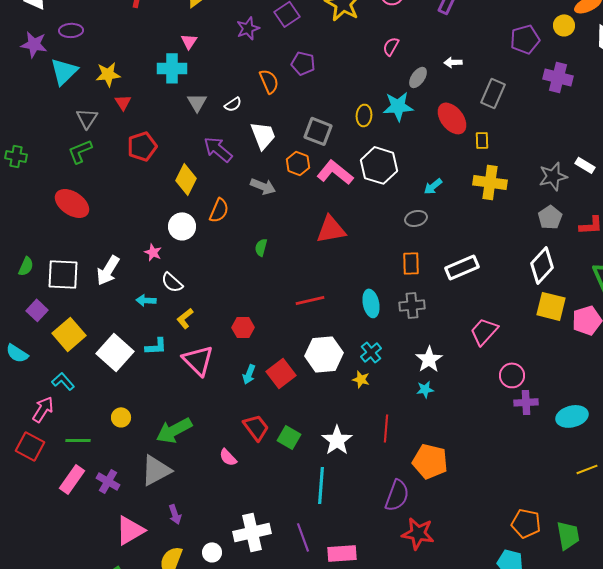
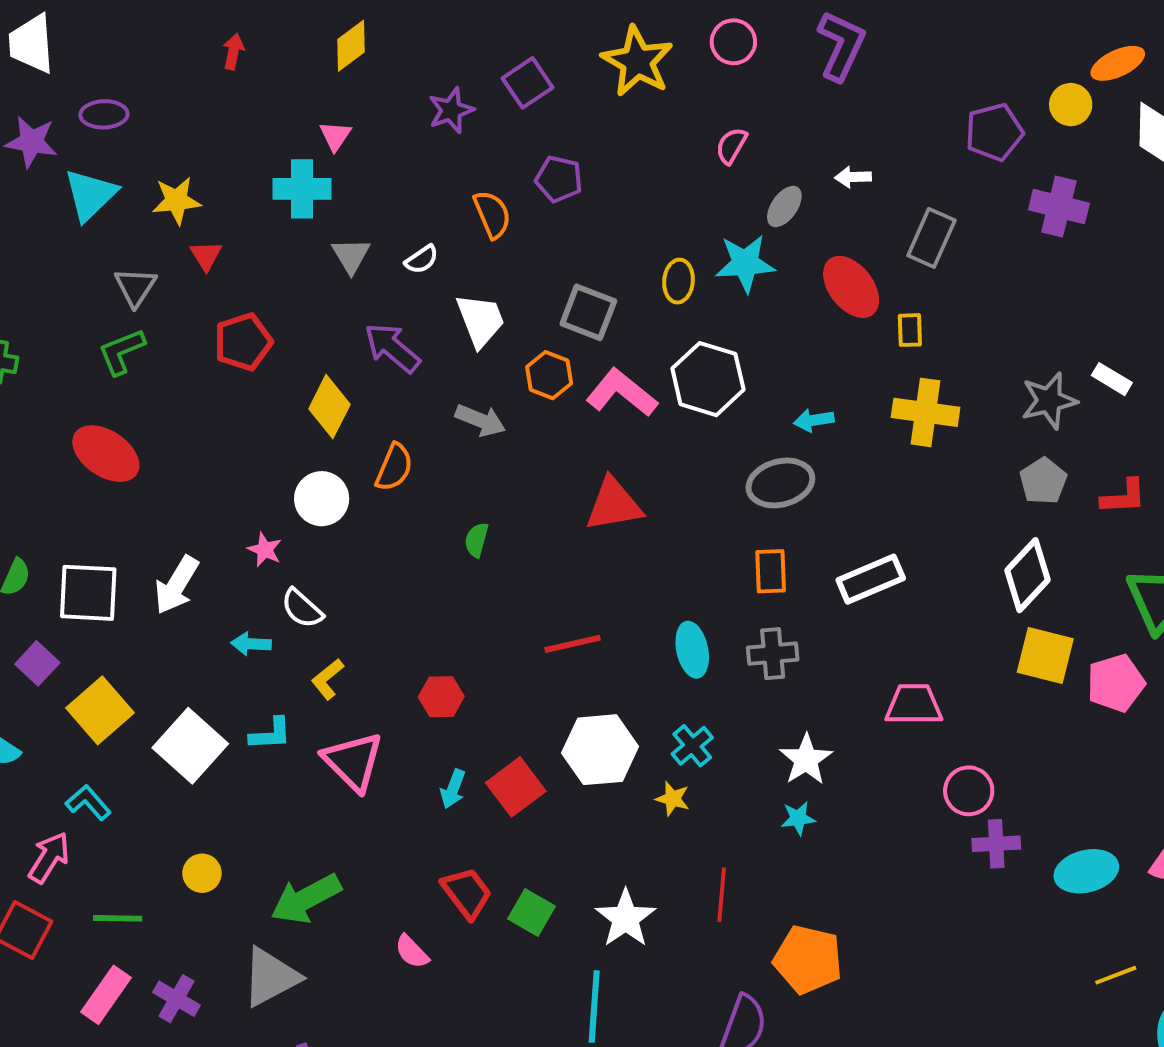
cyan arrow: (433, 186) -> (814, 420), turned 30
gray ellipse: (416, 218) -> (780, 483), size x1.5
pink trapezoid: (484, 331) -> (914, 705), turned 48

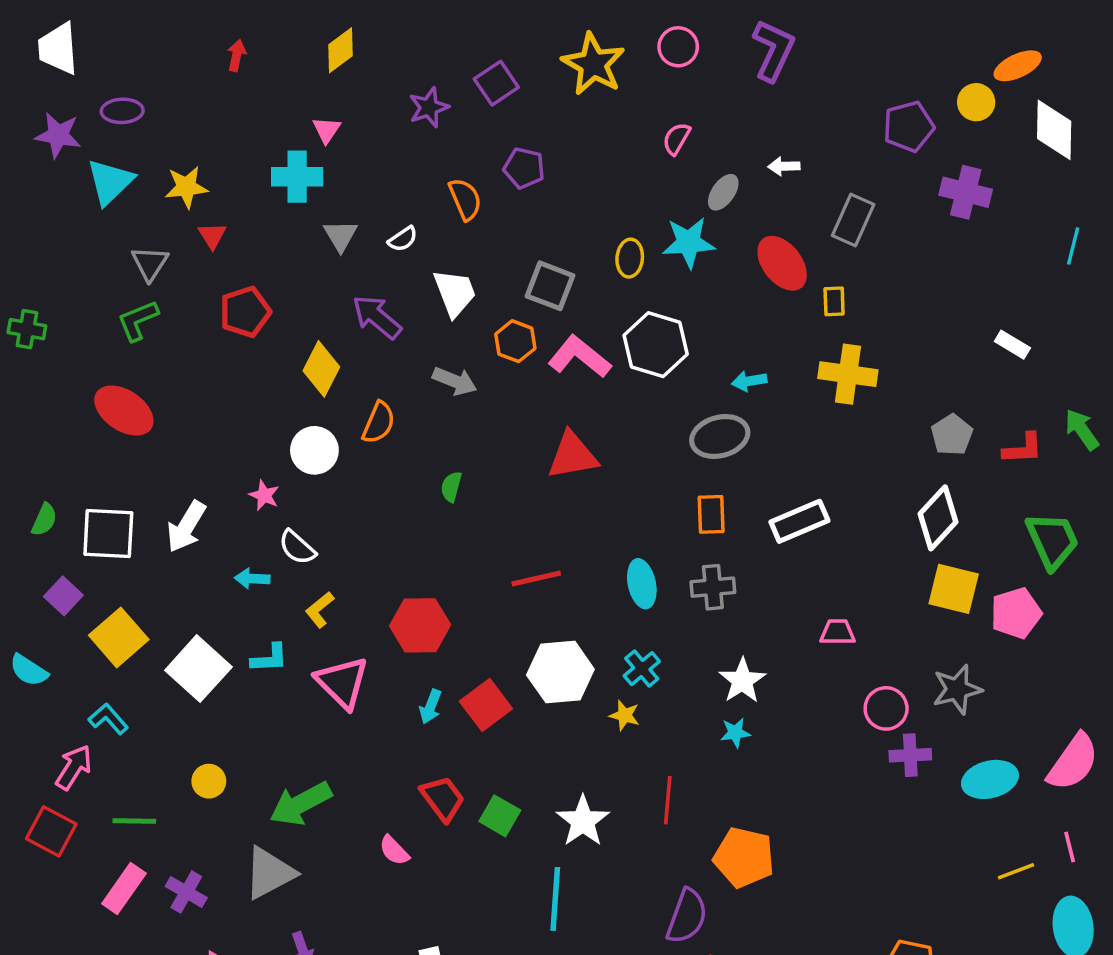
gray star: (1049, 401) -> (957, 689), moved
red hexagon: (441, 697) -> (420, 625), size x1.5
pink trapezoid: (914, 705) -> (838, 632), size x0.7

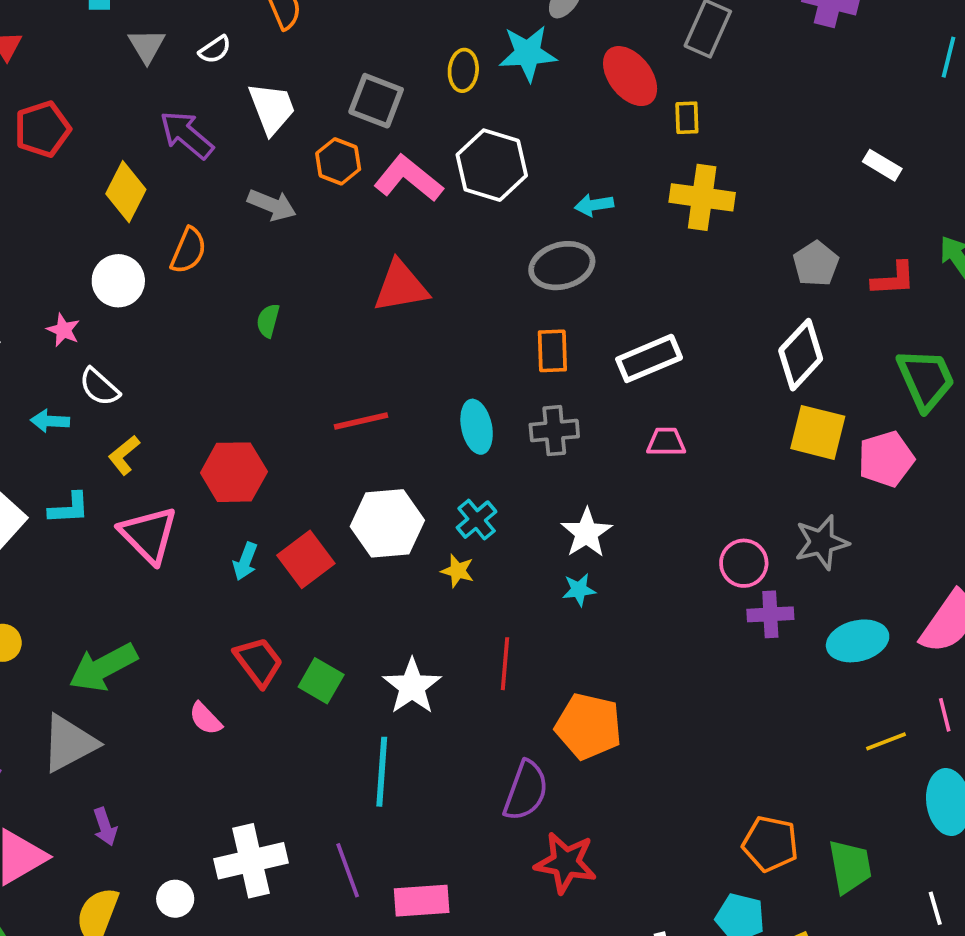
pink trapezoid: (838, 632) -> (666, 442), moved

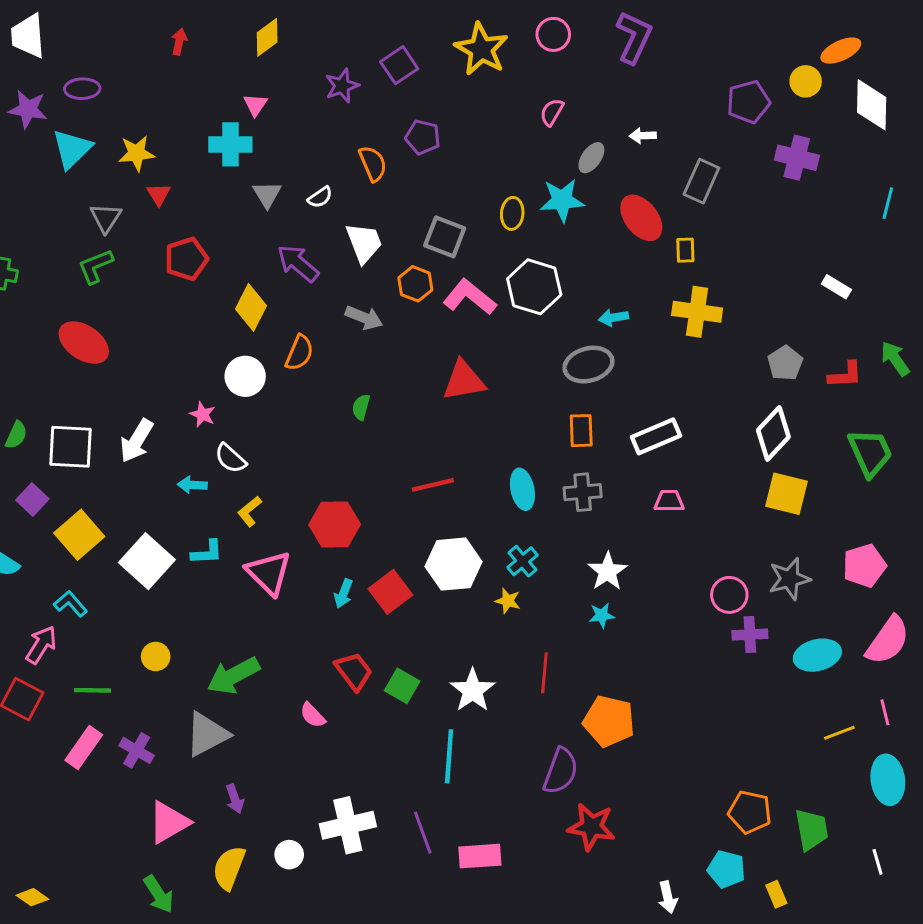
pink pentagon: (886, 459) -> (864, 566), moved

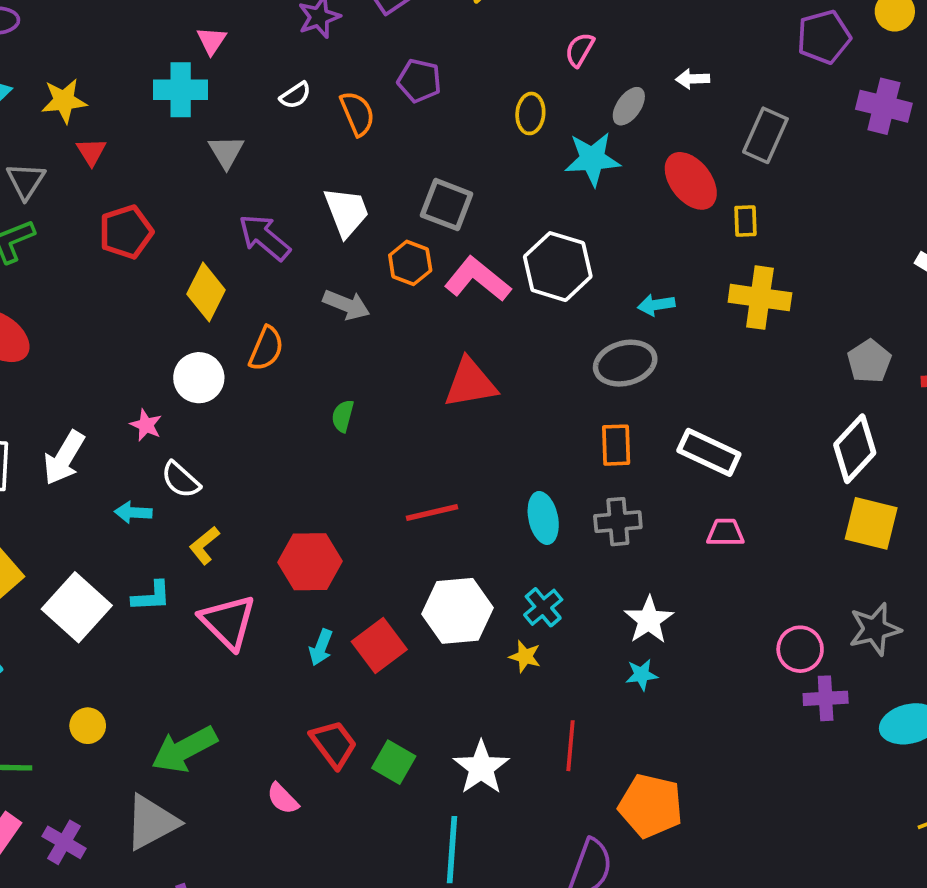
white semicircle: (320, 197) -> (295, 95), moved
yellow ellipse: (512, 213) -> (530, 113), moved
white rectangle: (656, 436) -> (709, 452), turned 48

